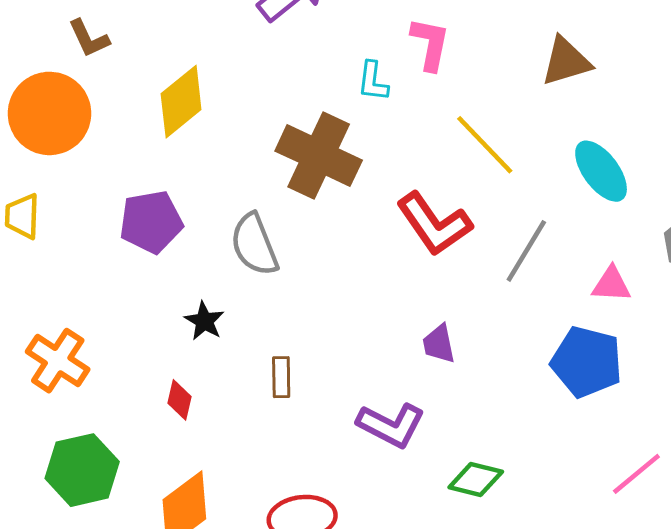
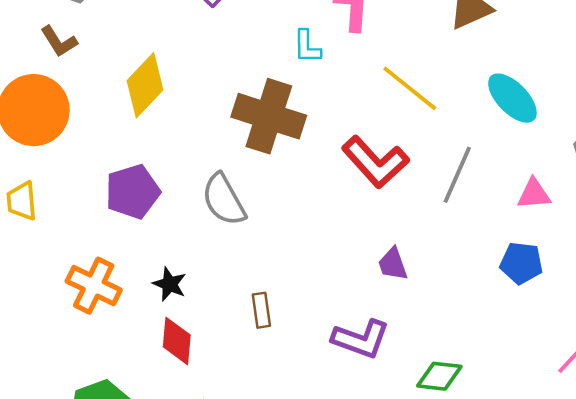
black star: (204, 321) -> (170, 284), moved
orange cross: (58, 361) -> (94, 286), moved
blue pentagon: (587, 362) -> (521, 263), size x0.7
red diamond: (180, 400) -> (177, 341), size x1.4

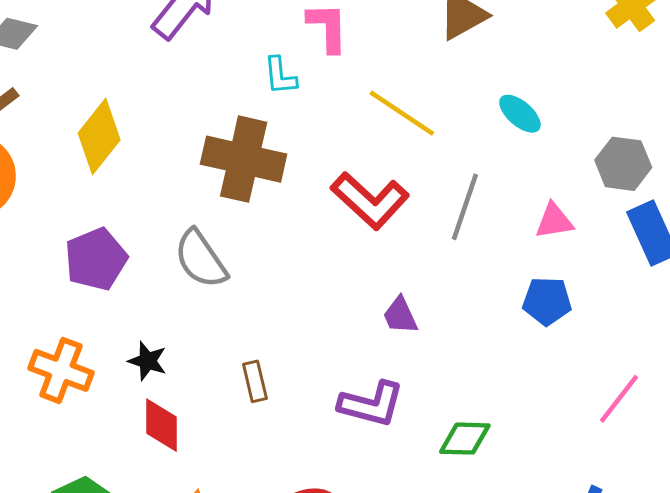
cyan ellipse: (512, 98) -> (520, 114), size x0.7

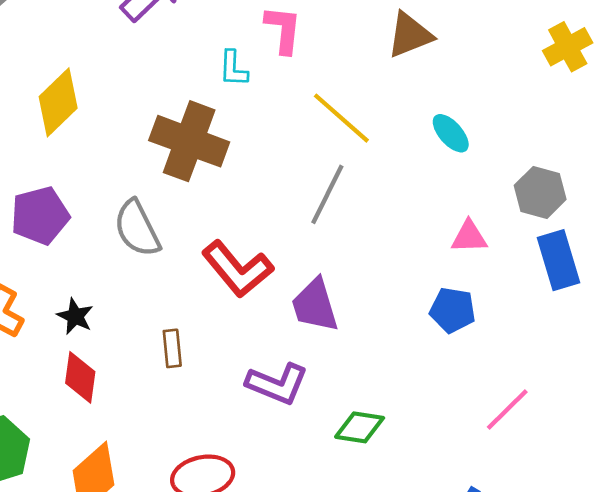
red L-shape: (370, 201) -> (238, 269), moved
gray line: (465, 207) -> (327, 194), moved
purple trapezoid: (400, 315) -> (315, 305), size x1.5

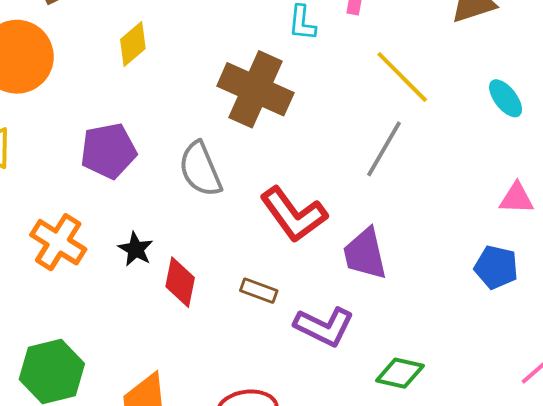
yellow diamond: (58, 102) -> (133, 44), size x0.7
brown rectangle: (172, 348) -> (259, 291), moved, turned -68
red diamond: (80, 377) -> (180, 282), moved

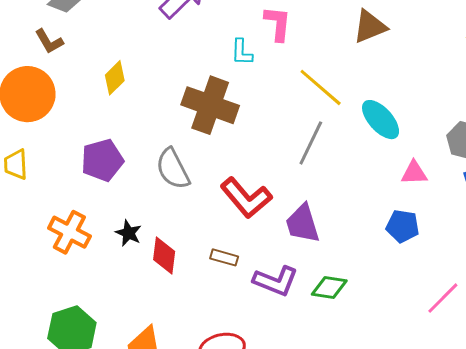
cyan ellipse: (506, 98) -> (381, 120), moved, size x1.4
green diamond: (400, 373) -> (329, 287), moved

